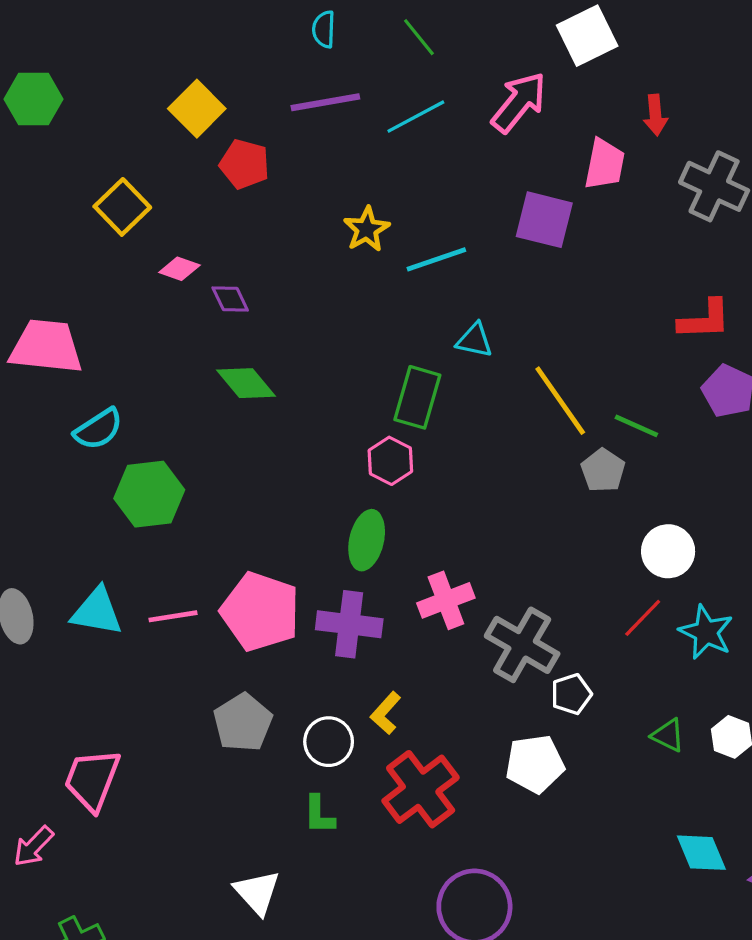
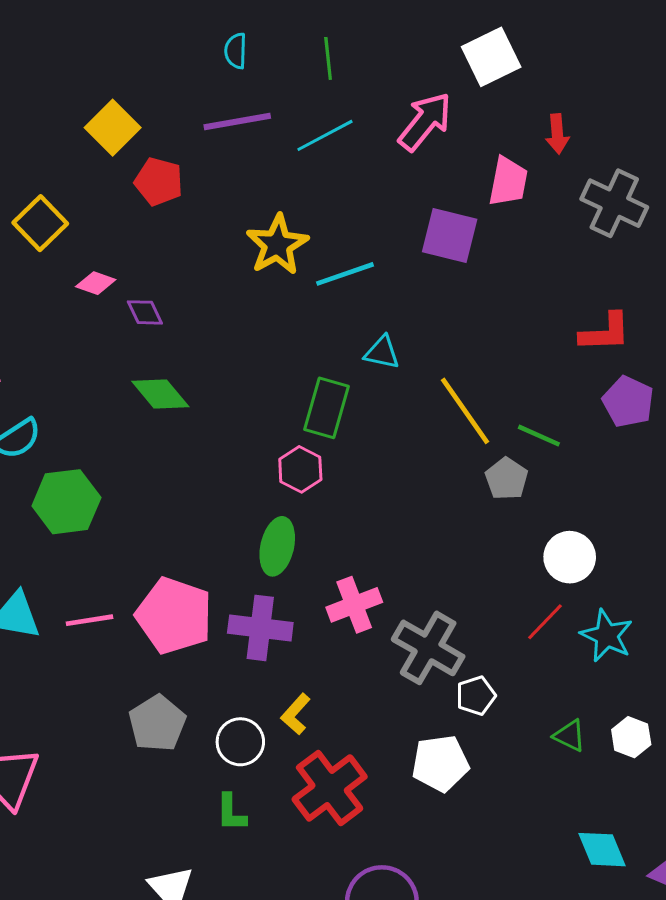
green line: (419, 37) -> (328, 58), turned 33
yellow star: (367, 229) -> (277, 245), size x1.4

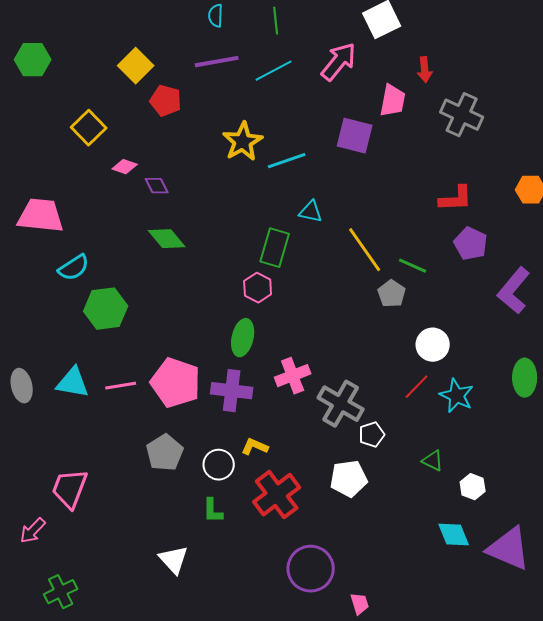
yellow L-shape: (296, 714) -> (255, 447), turned 72
white hexagon: (631, 737) -> (473, 487), moved

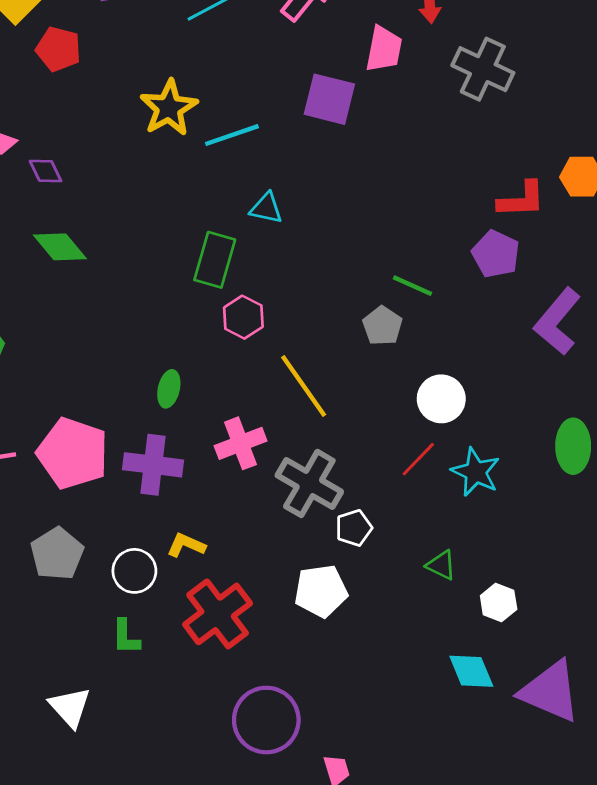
red L-shape: (456, 199) -> (522, 200), moved
yellow line: (365, 250) -> (304, 386), moved
pink hexagon: (258, 288) -> (243, 317), moved
green ellipse: (243, 338) -> (169, 389), size x0.7

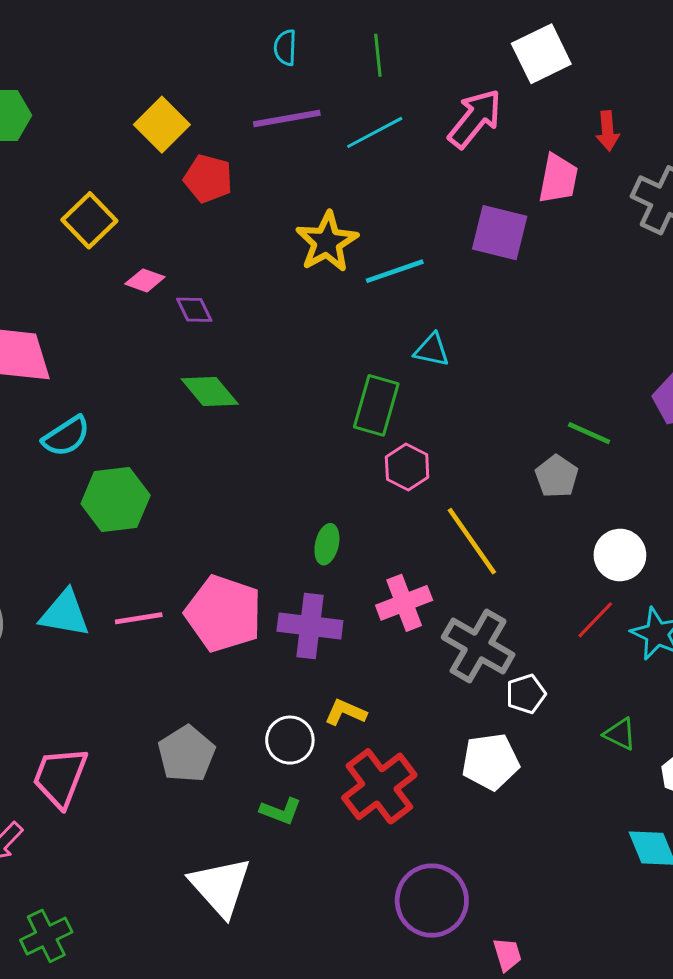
gray pentagon: (57, 554) -> (187, 754), moved
green L-shape: (126, 637) -> (281, 811), turned -69
white triangle: (70, 707) -> (220, 887), size x1.4

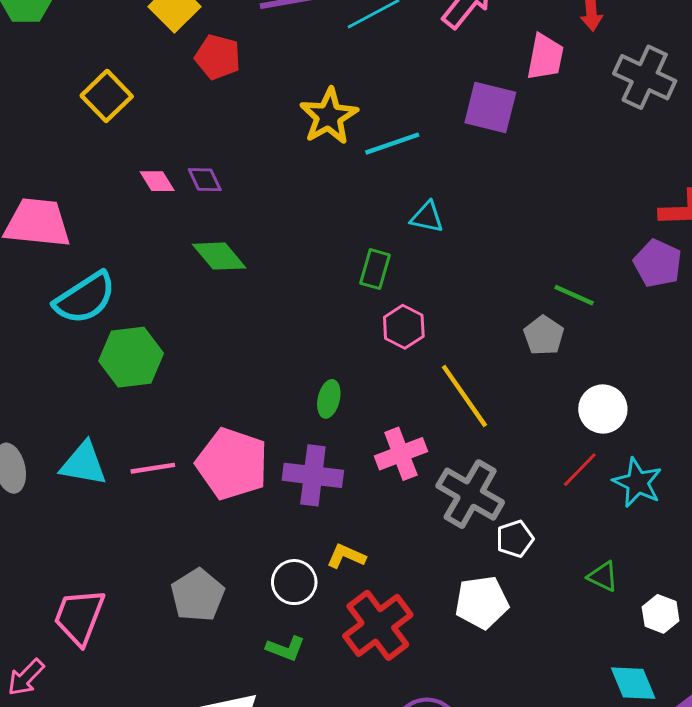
pink diamond: (145, 280) -> (157, 181), moved, turned 39
green rectangle: (376, 405) -> (375, 269), size x0.7
cyan semicircle: (66, 436) -> (85, 298), size x1.4

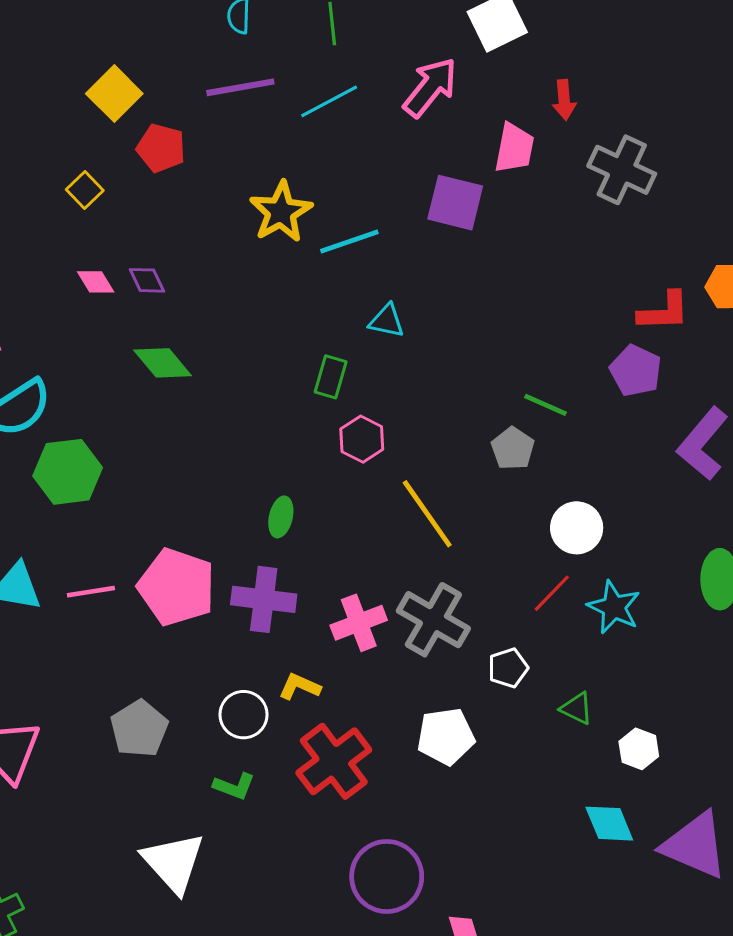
yellow square: (107, 96) -> (85, 190), moved, size x0.7
pink cross: (401, 454) -> (359, 623), moved
white pentagon: (515, 539) -> (508, 668), moved

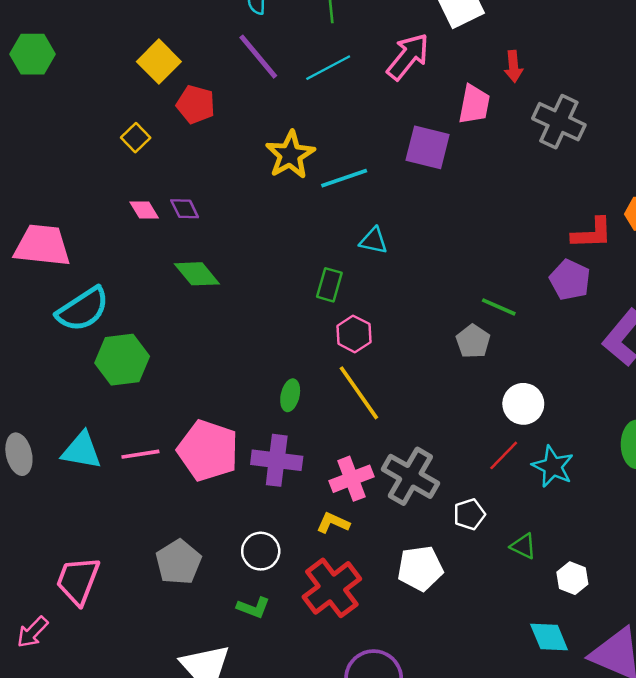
purple line: (240, 87) -> (258, 57), turned 60
yellow line: (427, 514) -> (359, 393), moved
yellow L-shape: (300, 687) -> (333, 523), moved

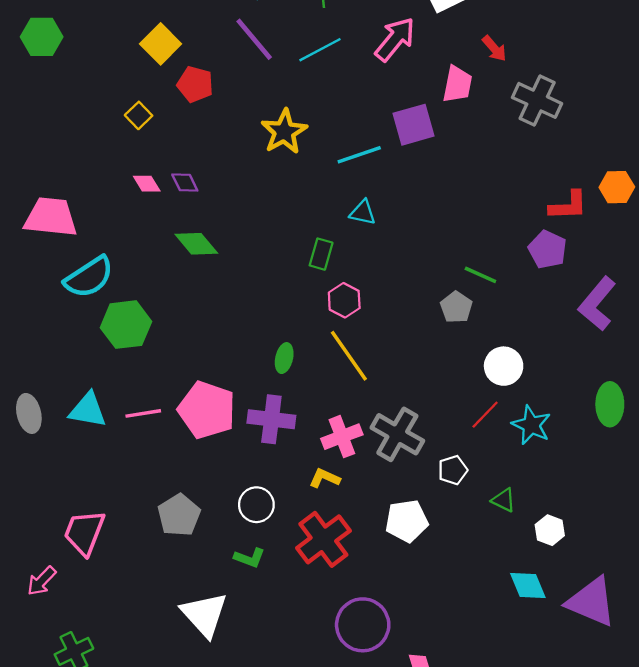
red arrow: (513, 66) -> (494, 48), turned -36
purple square: (428, 147) -> (413, 125), turned -30
cyan line: (344, 178) -> (359, 155), moved

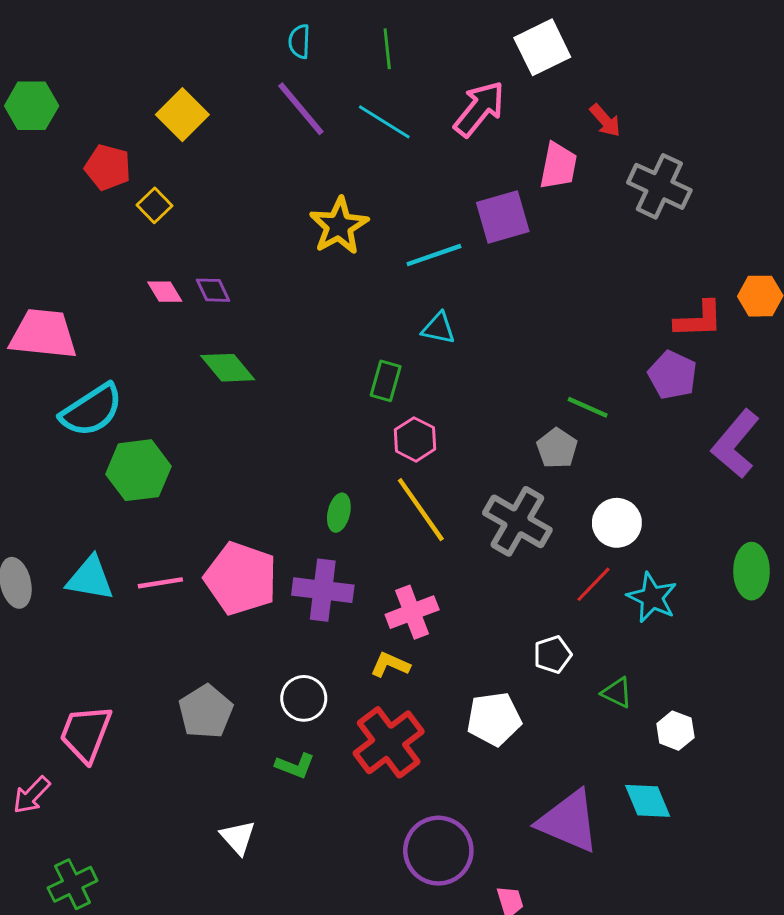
cyan line: (320, 50) -> (384, 122), turned 60
red pentagon: (195, 84) -> (108, 167), moved
gray cross: (397, 434) -> (517, 521), moved
purple triangle: (591, 602) -> (569, 821), moved
white triangle: (204, 614) -> (238, 837), size x0.6

